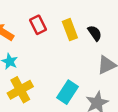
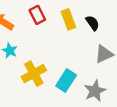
yellow cross: (20, 90) -> (34, 74), moved

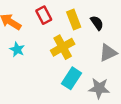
yellow cross: (34, 74) -> (63, 47), moved
gray star: (95, 91) -> (99, 88), turned 30

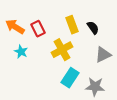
red rectangle: (44, 15) -> (38, 29), moved

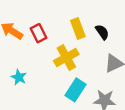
cyan star: (21, 52) -> (19, 77), moved

